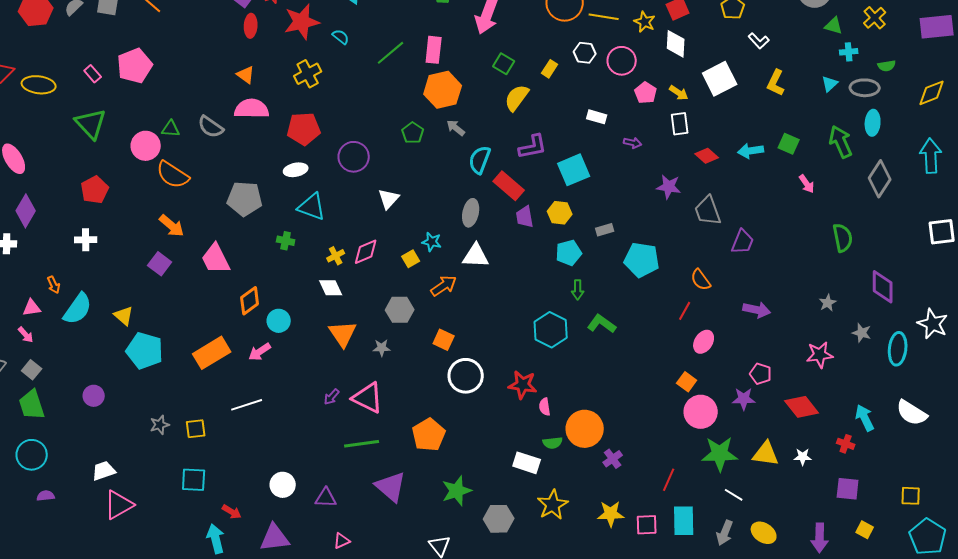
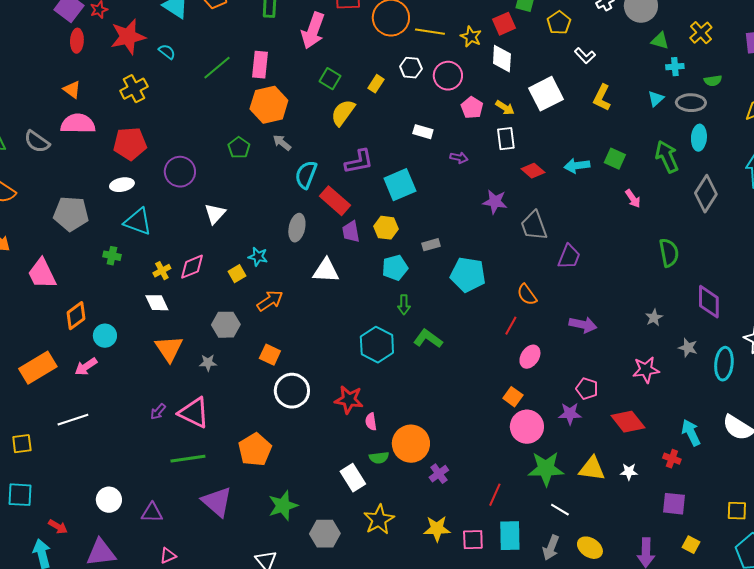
white triangle: (476, 256) -> (326, 271), moved
white rectangle: (527, 463) -> (353, 478), turned 40

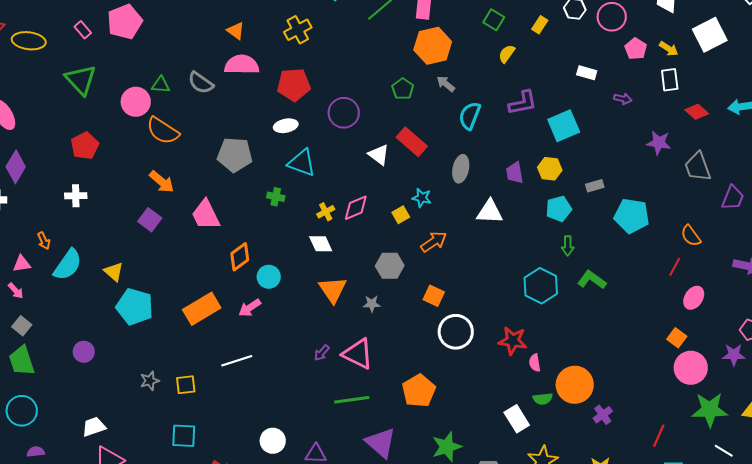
yellow semicircle: (343, 113) -> (507, 54), size x0.7
red rectangle: (335, 201) -> (412, 142), moved
white triangle: (215, 214) -> (379, 155), turned -35

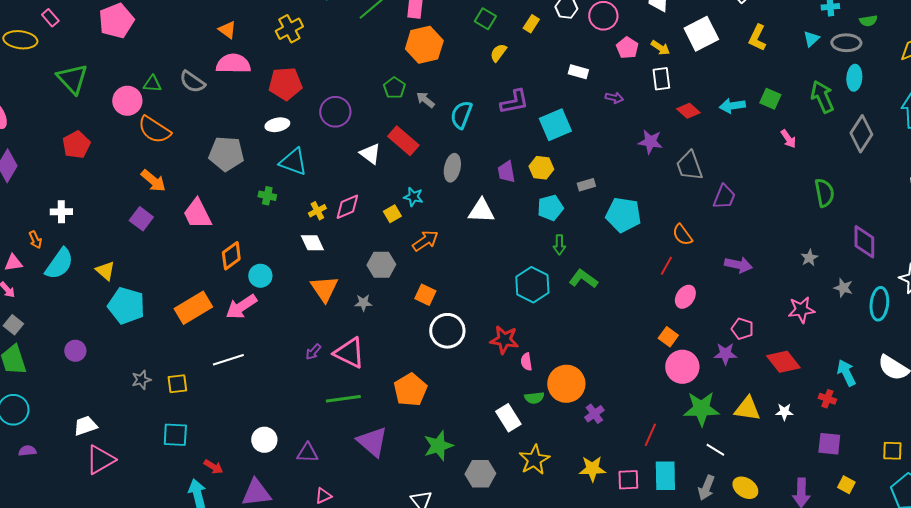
pink rectangle: (83, 30) -> (50, 18), moved
gray arrow: (446, 84) -> (425, 100), moved
white cross: (76, 196) -> (61, 212), moved
pink arrow: (250, 308) -> (241, 307), size x1.4

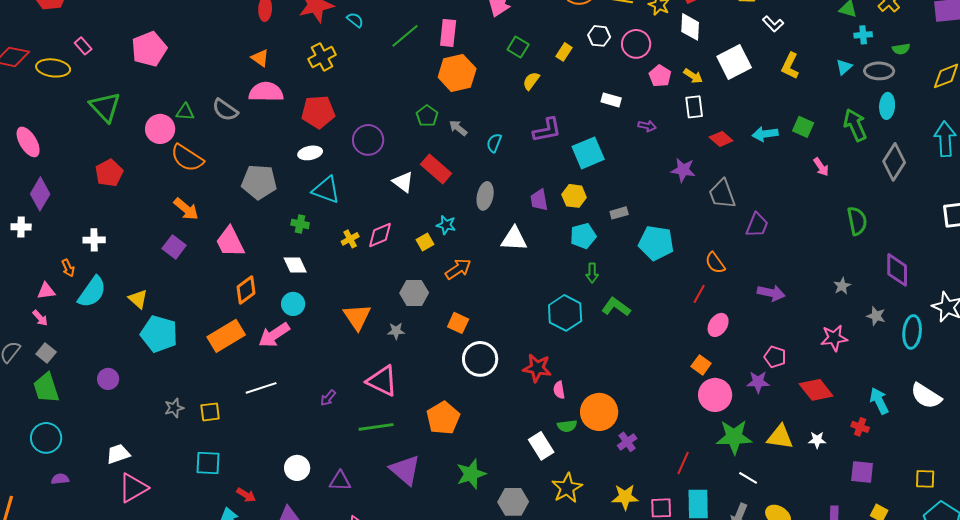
cyan semicircle: (461, 115) -> (494, 143), size x0.7
white diamond: (312, 243) -> (295, 265), moved
orange diamond: (231, 256) -> (246, 290), moved
purple arrow: (313, 352) -> (328, 398), moved

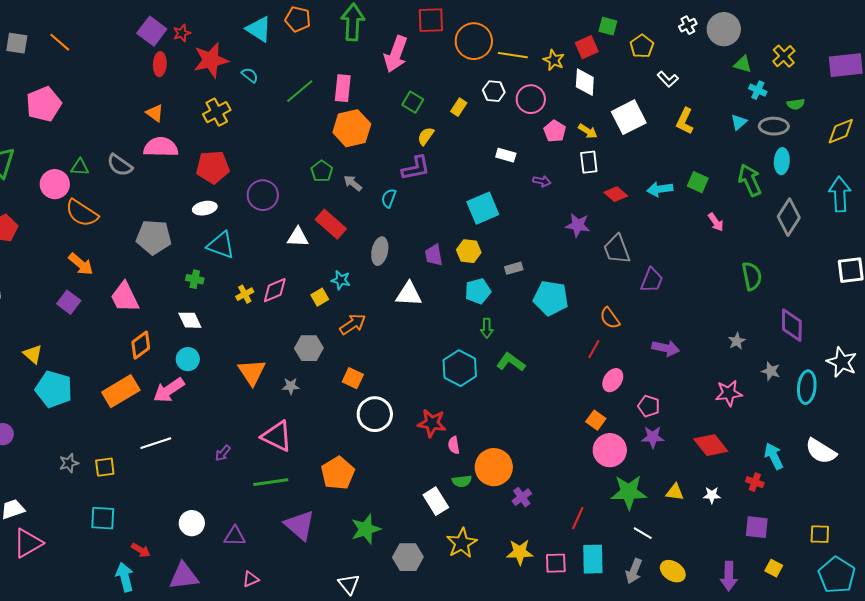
cyan cross: (863, 35) -> (758, 90), turned 30
purple L-shape: (547, 130) -> (416, 168), moved
white triangle: (403, 182) -> (298, 237), turned -35
pink pentagon: (775, 357) -> (649, 406), moved
yellow triangle: (780, 437) -> (675, 492), size x0.7

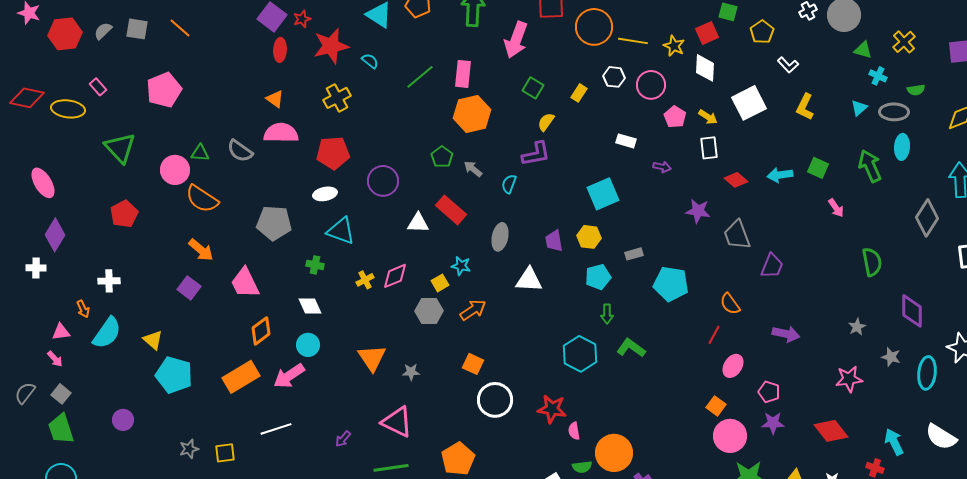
gray diamond: (789, 217) -> (927, 218), moved
gray hexagon: (309, 348) -> (429, 311), moved

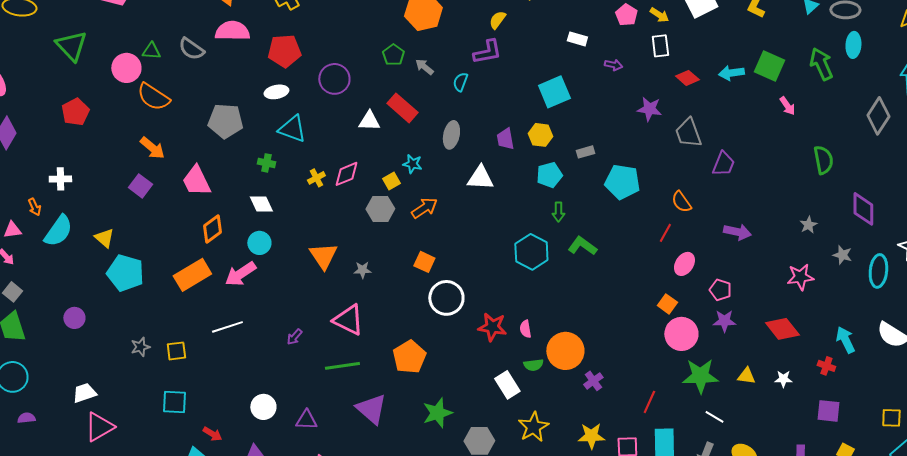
green square: (818, 168) -> (769, 66), size x1.4
red star: (552, 409) -> (492, 327), moved

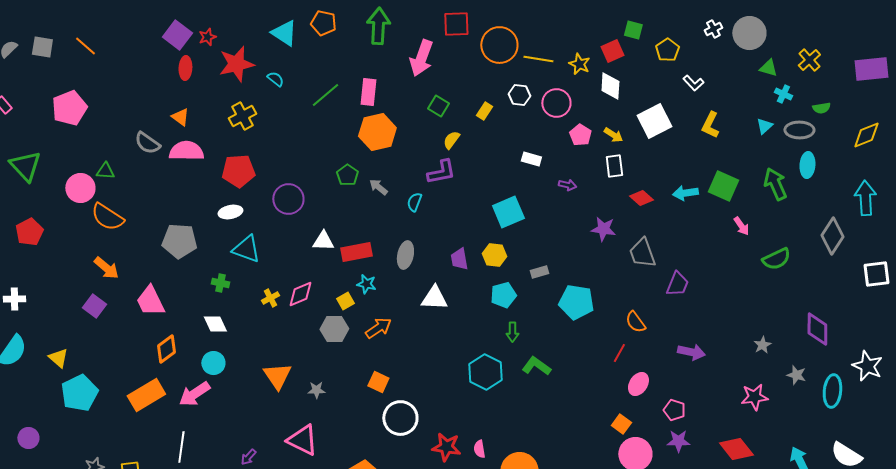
gray semicircle: (191, 49) -> (147, 143), moved
red rectangle: (402, 108) -> (356, 252), moved, turned -52
green semicircle: (823, 160) -> (776, 259), moved, turned 76
cyan pentagon: (125, 273) -> (79, 393), turned 30
white line: (227, 327) -> (181, 447), turned -64

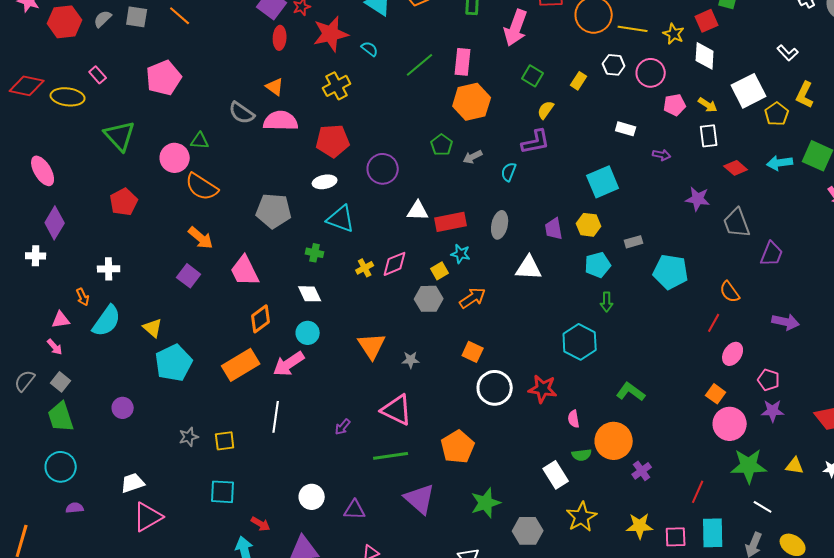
yellow pentagon: (667, 50) -> (777, 114), moved
pink pentagon: (580, 135) -> (675, 105), turned 30
gray arrow: (378, 187) -> (473, 157), turned -66
green L-shape: (536, 366) -> (631, 392), moved
red star: (446, 447) -> (543, 389), moved

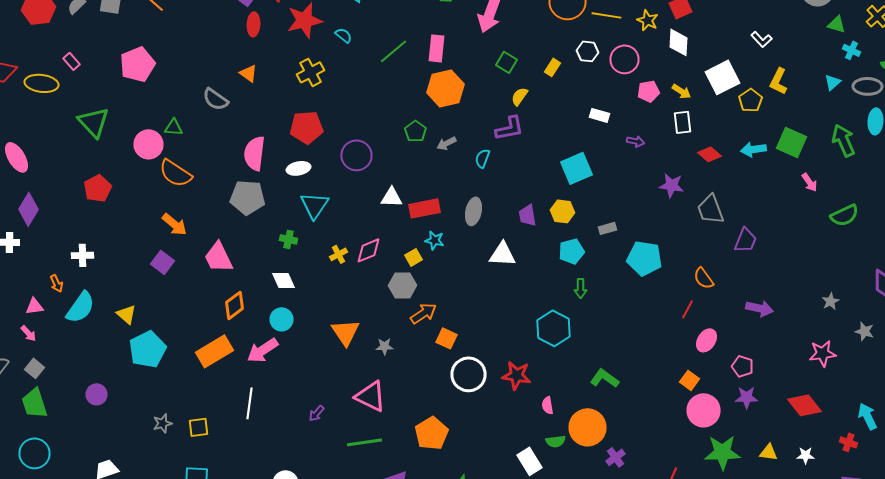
pink semicircle: (281, 121) -> (254, 153), moved, turned -84
cyan triangle: (341, 219) -> (314, 205), turned 44
orange arrow: (473, 298) -> (424, 313), moved

